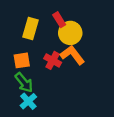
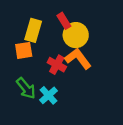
orange square: (22, 60) -> (24, 50), moved
cyan cross: (28, 101) -> (48, 95), moved

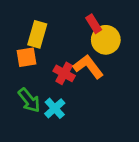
red rectangle: (64, 21) -> (94, 24), moved
yellow circle: (76, 35) -> (106, 40), moved

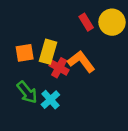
yellow rectangle: (37, 34) -> (48, 52), moved
yellow circle: (106, 40) -> (112, 22), moved

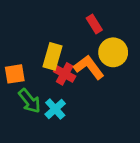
yellow circle: (112, 22) -> (113, 52), moved
orange square: (25, 53) -> (15, 74), moved

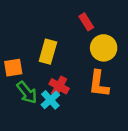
orange L-shape: (89, 67) -> (99, 84), moved, turned -136
red cross: (65, 74) -> (59, 86), moved

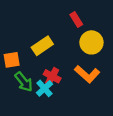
yellow rectangle: (48, 52) -> (42, 46), turned 40
orange L-shape: (99, 84) -> (87, 74), turned -55

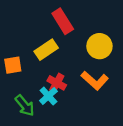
red rectangle: (76, 19) -> (63, 21), moved, size x1.5
green arrow: (24, 82) -> (25, 105), moved

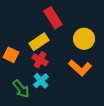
orange square: (13, 65) -> (11, 55), turned 35
red cross: (57, 83) -> (40, 60), moved

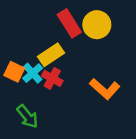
yellow circle: (84, 39) -> (97, 25), moved
cyan cross: (41, 81) -> (33, 73), moved

